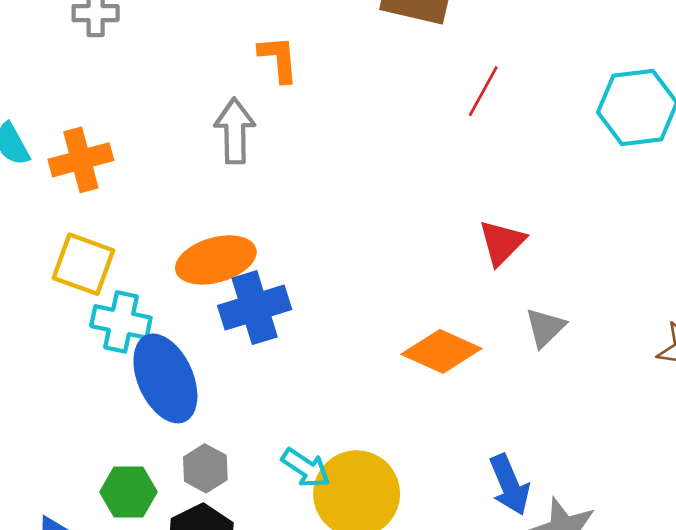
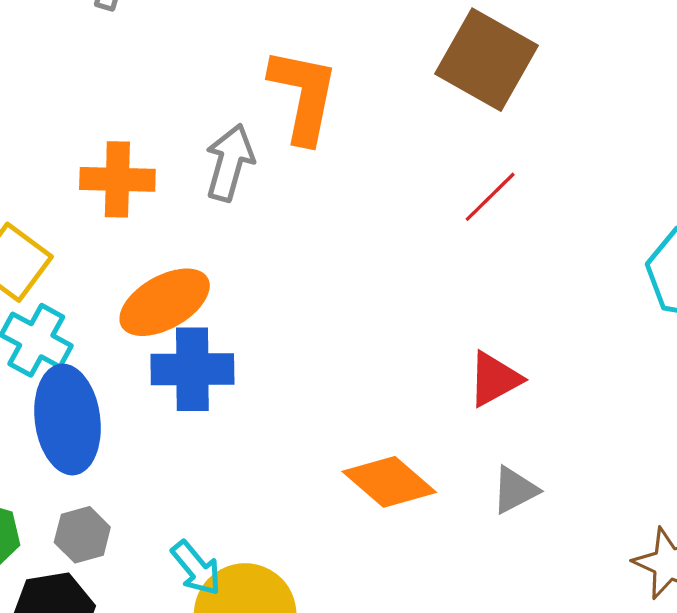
orange L-shape: (278, 59) -> (303, 96), size x1.6
red line: (483, 91) -> (490, 197), moved
orange cross: (81, 160) -> (117, 179), moved
orange ellipse: (216, 260) -> (165, 302), turned -30

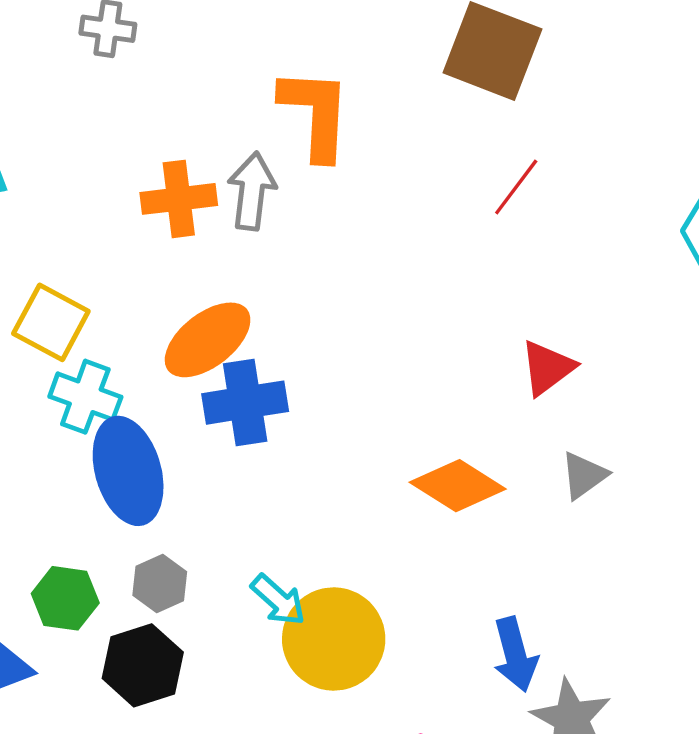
orange cross: (117, 179) -> (179, 199), moved

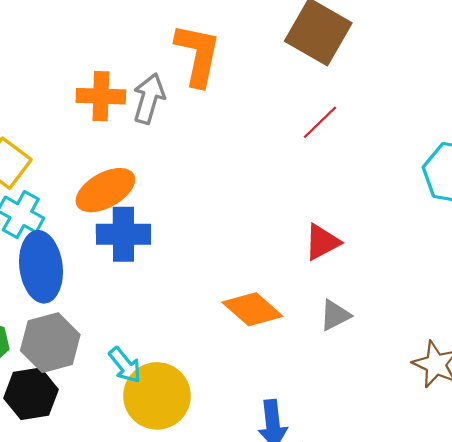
gray hexagon: (160, 584) -> (50, 343), size x1.6

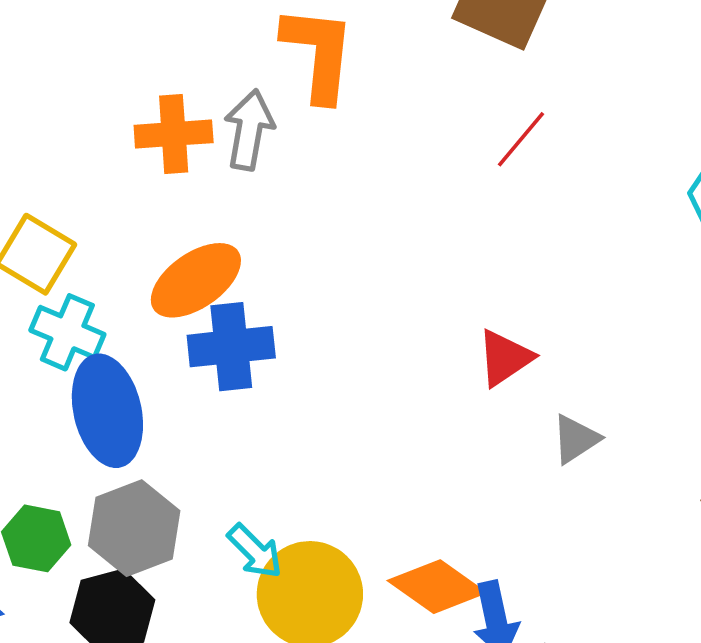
red triangle: (322, 242) -> (505, 358), moved
orange diamond: (252, 309) -> (437, 587), moved

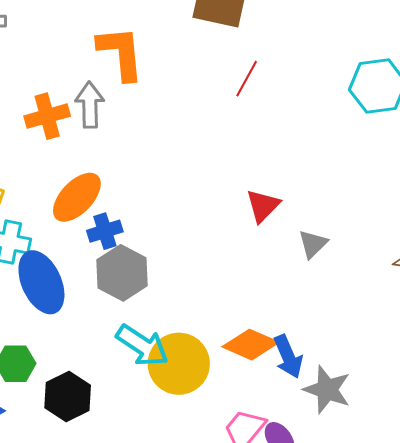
blue cross: (231, 347) -> (105, 231), size x0.7
gray hexagon: (134, 528) -> (122, 273), moved
cyan arrow: (255, 551) -> (142, 345), size x1.5

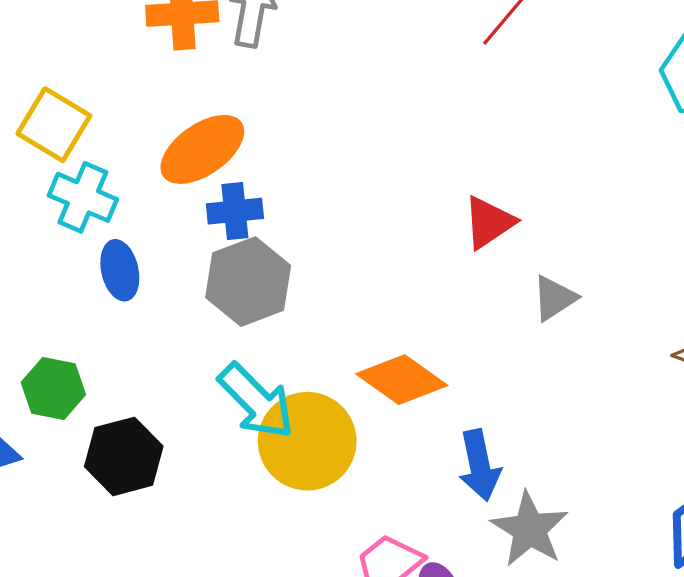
blue ellipse: (41, 282) -> (120, 270), size x0.6
orange diamond: (251, 345) -> (402, 380), moved

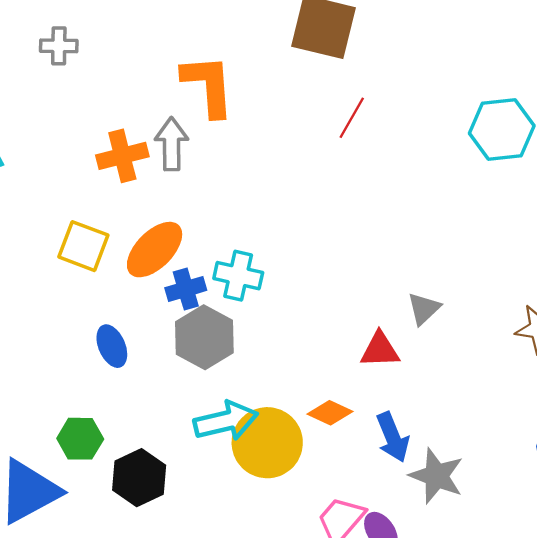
yellow square: (54, 125) -> (83, 246), moved
cyan cross: (83, 197) -> (238, 276), moved
red triangle: (489, 222) -> (380, 350), moved, turned 42
orange diamond: (402, 380) -> (330, 413), moved, size x0.7
cyan arrow: (256, 401) -> (226, 421), turned -48

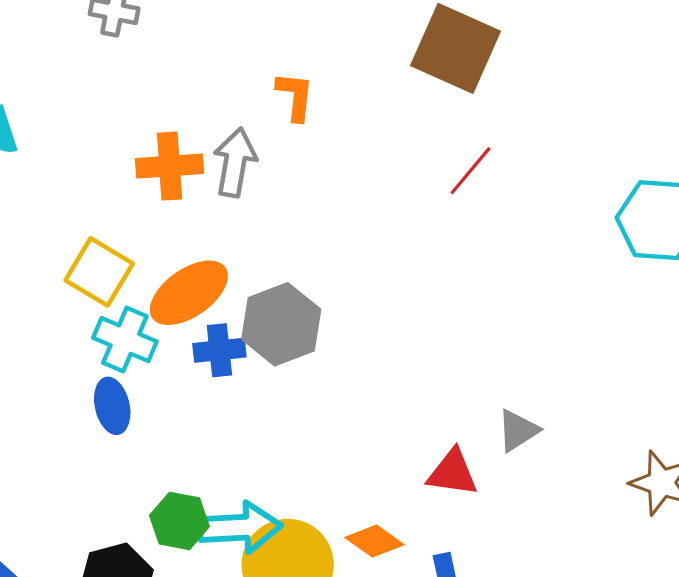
orange L-shape: (208, 85) -> (295, 96), size x0.6
cyan cross: (238, 276) -> (125, 340), moved
gray hexagon: (204, 337) -> (281, 324), moved
green hexagon: (80, 439) -> (179, 521), moved

